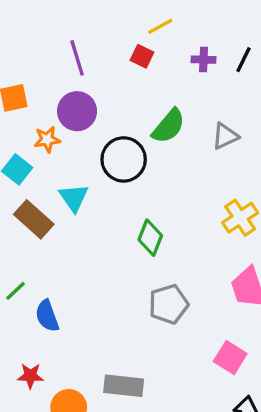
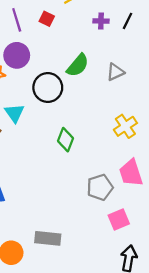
red square: (142, 56) -> (47, 19), moved
gray pentagon: (169, 304) -> (100, 187), moved
pink square: (230, 357) -> (119, 219), turned 35

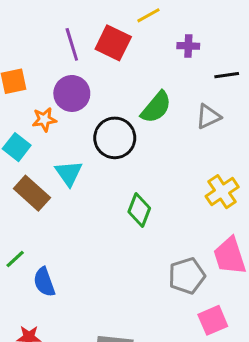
red square: (47, 19) -> (113, 43), size x1.6
black line: (128, 21) -> (227, 75), moved, turned 56

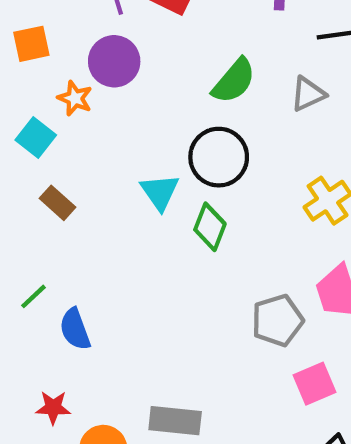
orange star: (44, 120) -> (75, 98), turned 30
black circle: (115, 138) -> (219, 157), moved
cyan triangle: (69, 173) -> (160, 192), moved
brown rectangle: (32, 193) -> (58, 203), size x0.7

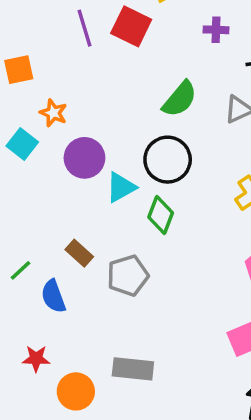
purple circle: (114, 61) -> (84, 158), moved
cyan triangle: (160, 192) -> (121, 187), turned 36
brown rectangle: (58, 203) -> (79, 253), moved
gray pentagon: (277, 320) -> (128, 276), moved

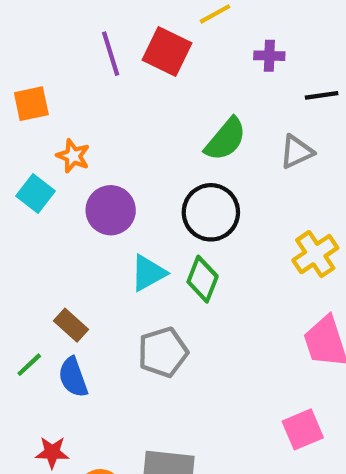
cyan triangle: (121, 187) -> (148, 273), moved
brown rectangle: (79, 253) -> (71, 325), moved
green line: (20, 270) -> (29, 365), moved

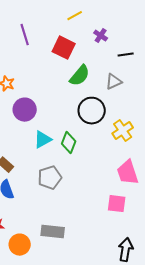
red square: (167, 52) -> (64, 48), moved
purple cross: (269, 56) -> (101, 36), turned 32
black circle: (211, 212) -> (92, 111), moved
pink square: (303, 429) -> (117, 204), moved, turned 30

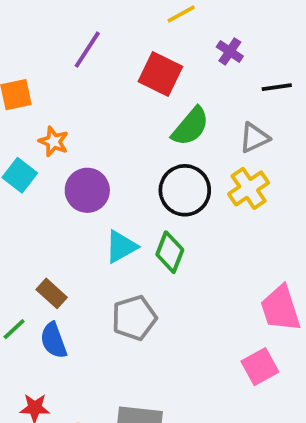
purple line: (25, 35) -> (87, 50), turned 50
black circle: (92, 111) -> (185, 190), moved
yellow cross: (123, 131) -> (249, 188), moved
pink square: (117, 204) -> (260, 367), turned -36

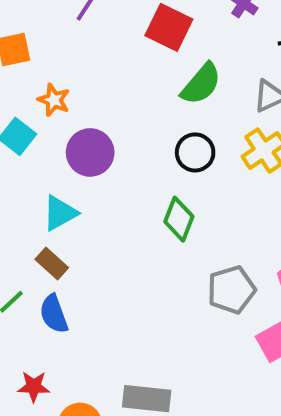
black circle: (185, 190) -> (195, 152), size x0.7
cyan triangle: (121, 247) -> (60, 213), moved
gray pentagon: (134, 318) -> (231, 290), moved

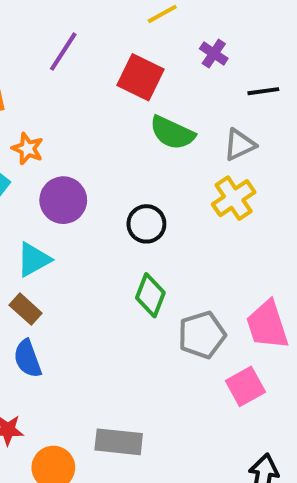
green semicircle: (201, 84) -> (172, 133), turned 75
black circle: (195, 152) -> (146, 224), moved
green diamond: (179, 219) -> (150, 295), moved

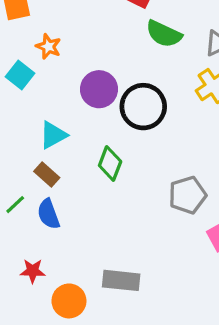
purple circle: (63, 200) -> (99, 89), moved
black circle: (146, 224) -> (143, 107), size x1.5
green diamond: (150, 295) -> (110, 163), moved

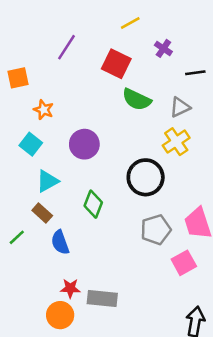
cyan square: (20, 75) -> (31, 144), moved
black circle: (143, 107) -> (146, 177), moved
blue semicircle: (48, 214) -> (60, 242), moved
red star: (33, 271) -> (70, 288), moved

